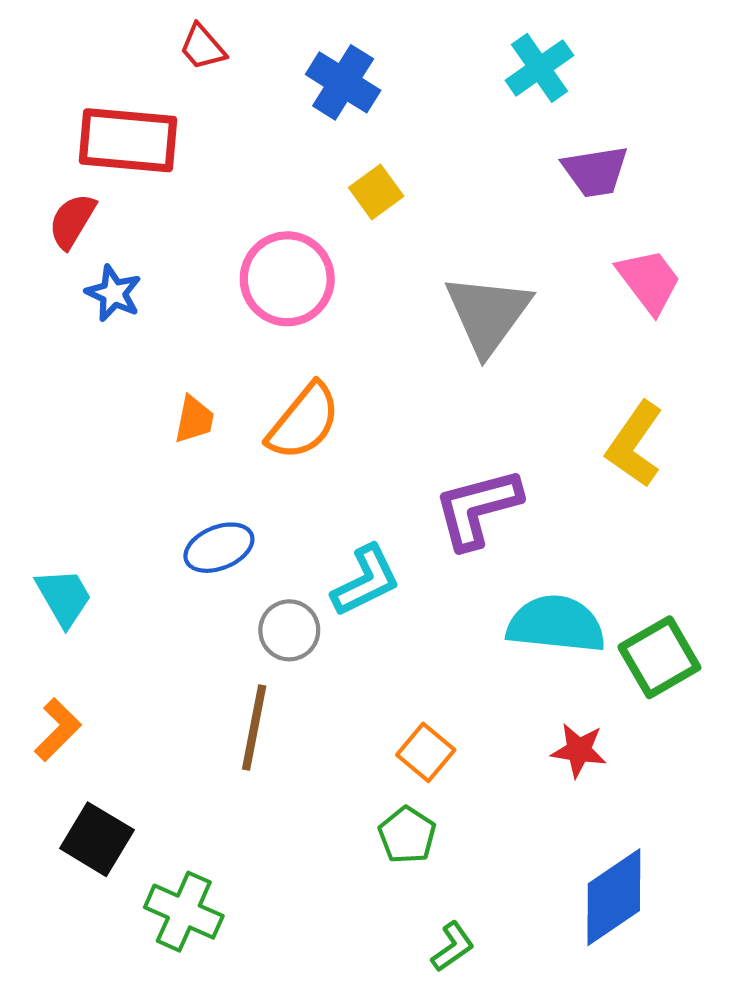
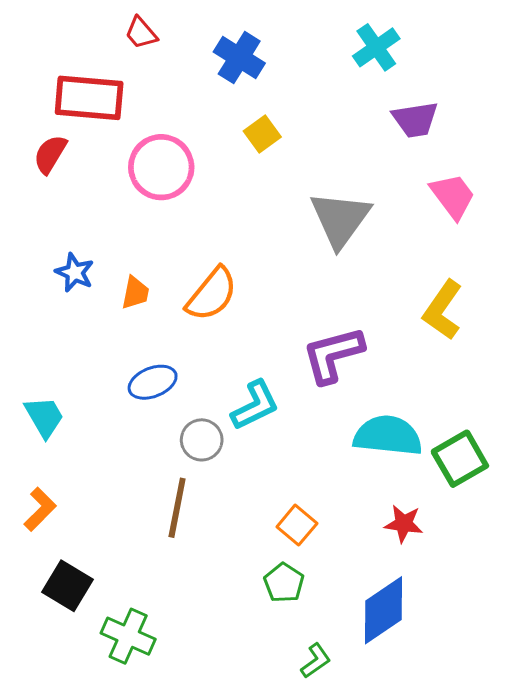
pink circle: (287, 279) -> (161, 167), moved
blue star: (114, 293) -> (75, 273), moved
blue diamond: (614, 897) -> (383, 610), moved

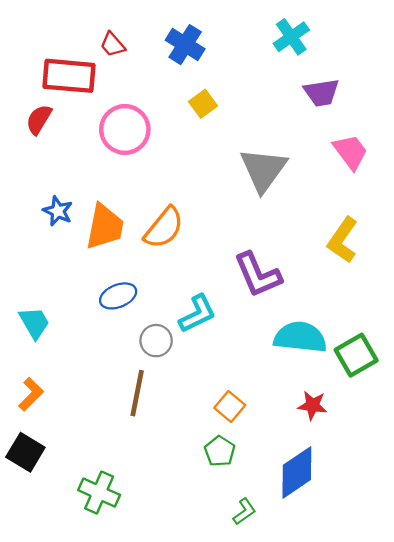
red trapezoid: (141, 33) -> (113, 45), moved
orange trapezoid: (135, 293) -> (105, 227), size x1.8
purple L-shape: (333, 355) -> (258, 275), turned -98
black square: (67, 586) -> (25, 452), moved

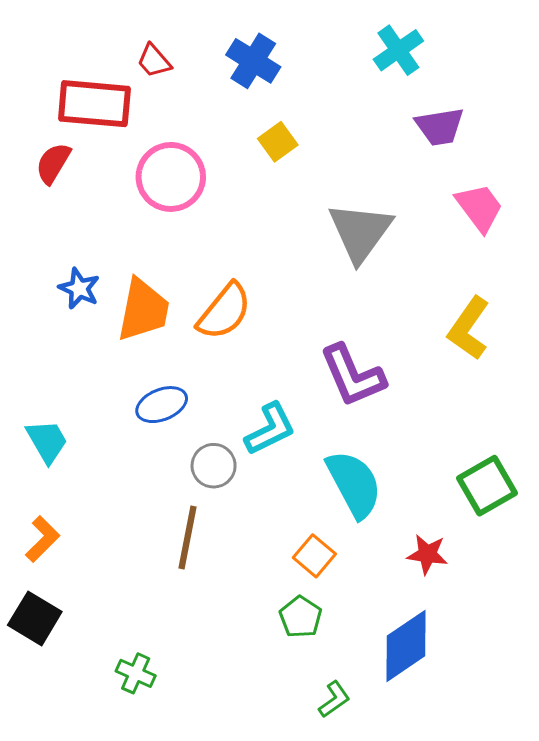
cyan semicircle: (300, 337) -> (354, 484), moved, turned 56
green cross: (99, 493) -> (136, 673), size x0.7

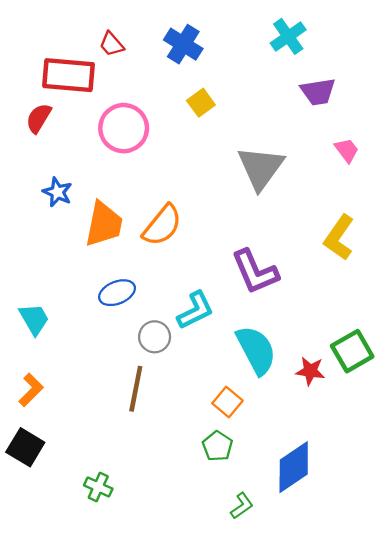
pink trapezoid: (479, 208) -> (347, 150), size x0.7
blue star: (79, 288) -> (57, 192), moved
red star: (427, 554) -> (310, 371), moved

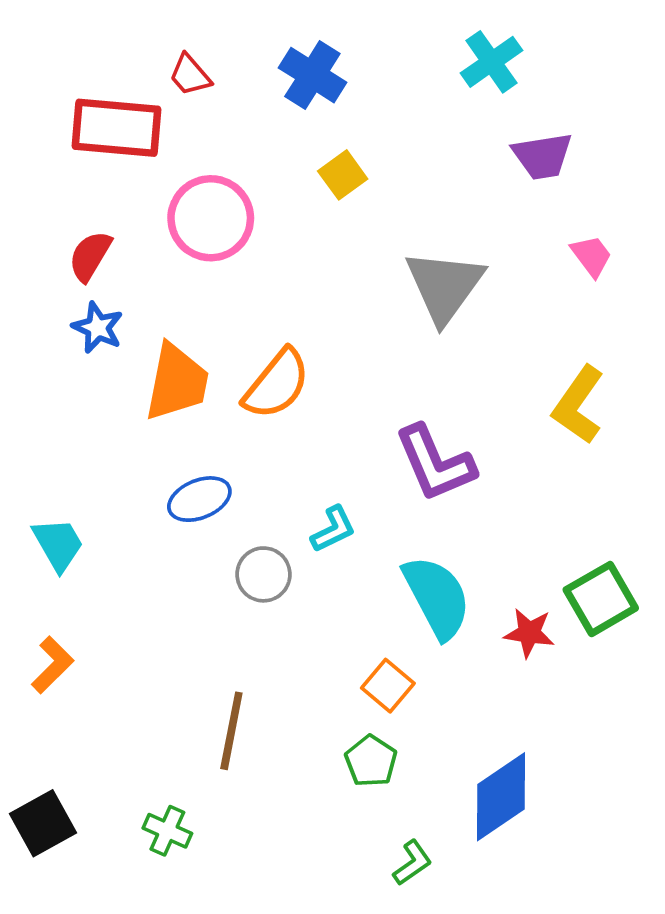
red semicircle: (39, 118) -> (90, 256), moved
cyan L-shape: (195, 310) -> (333, 529), size x0.7
brown line: (136, 389) -> (231, 731), moved
black square: (25, 447) -> (43, 823), moved, turned 30

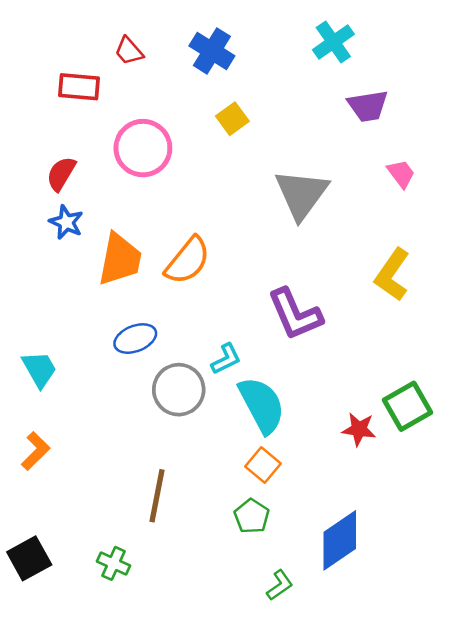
red rectangle: (116, 128) -> (79, 87), size x0.7
gray circle: (263, 574) -> (179, 390), size x1.4
cyan semicircle: (437, 597) -> (262, 405), moved

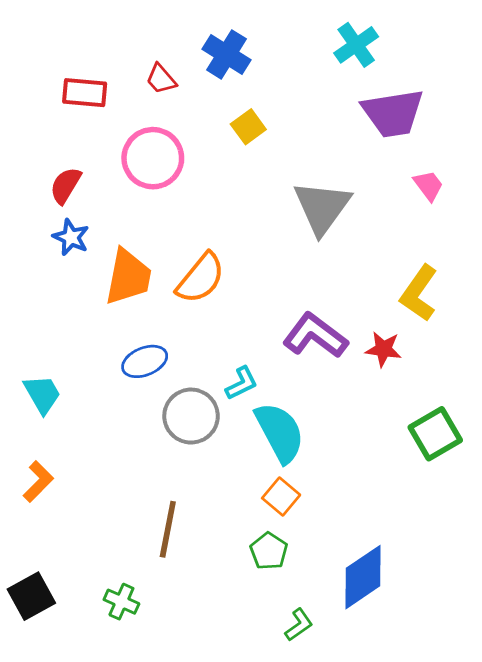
red trapezoid: (129, 51) -> (161, 79), moved
purple trapezoid: (368, 106) -> (393, 113), size x1.4
purple L-shape: (295, 314) -> (315, 336), turned 150
red star: (359, 429) -> (383, 349), moved

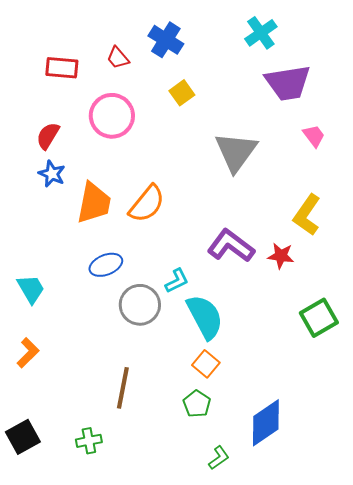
green cross: (121, 602) -> (89, 441), turned -35

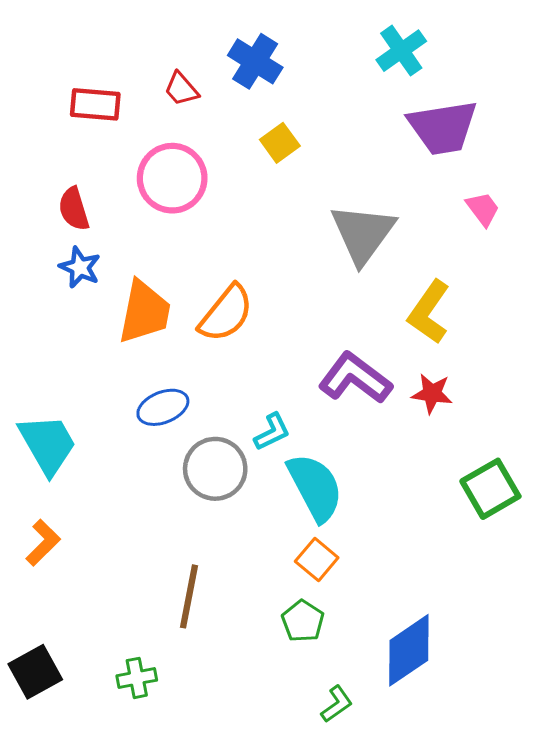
red semicircle: (48, 136) -> (74, 209), turned -48
yellow L-shape: (307, 215) -> (429, 312), moved
cyan trapezoid: (31, 289) -> (48, 444), size x1.4

